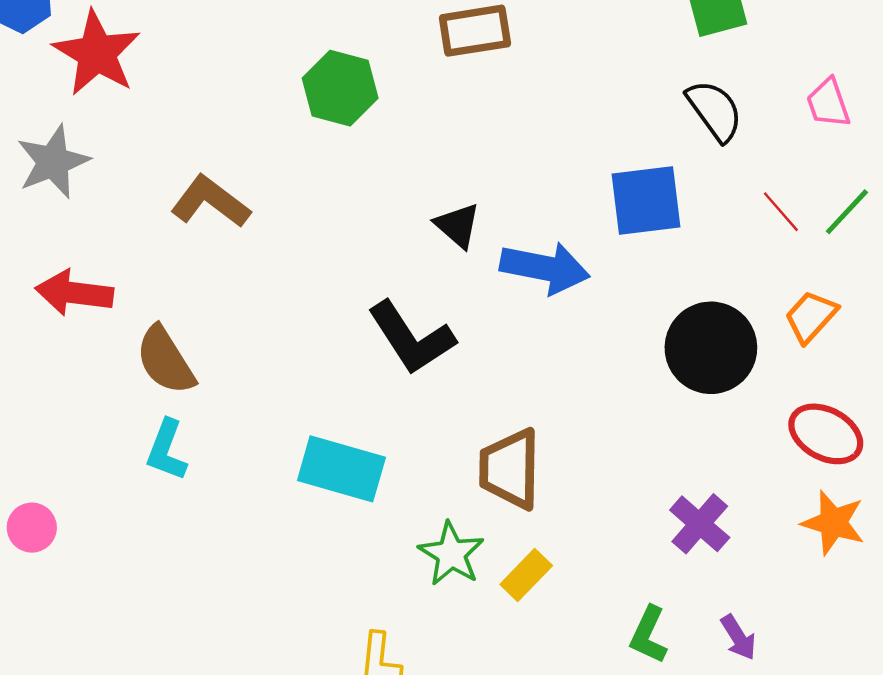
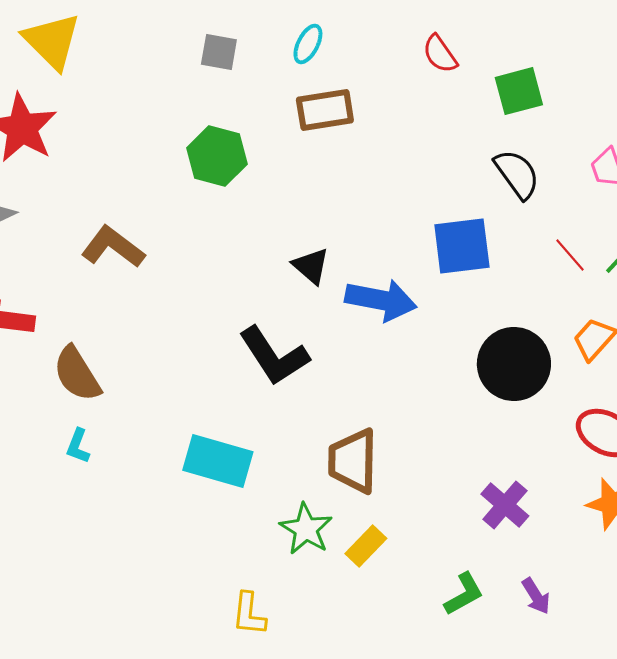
cyan L-shape: (167, 450) -> (78, 446), size x0.7
green L-shape: (648, 635) -> (464, 594), turned -144

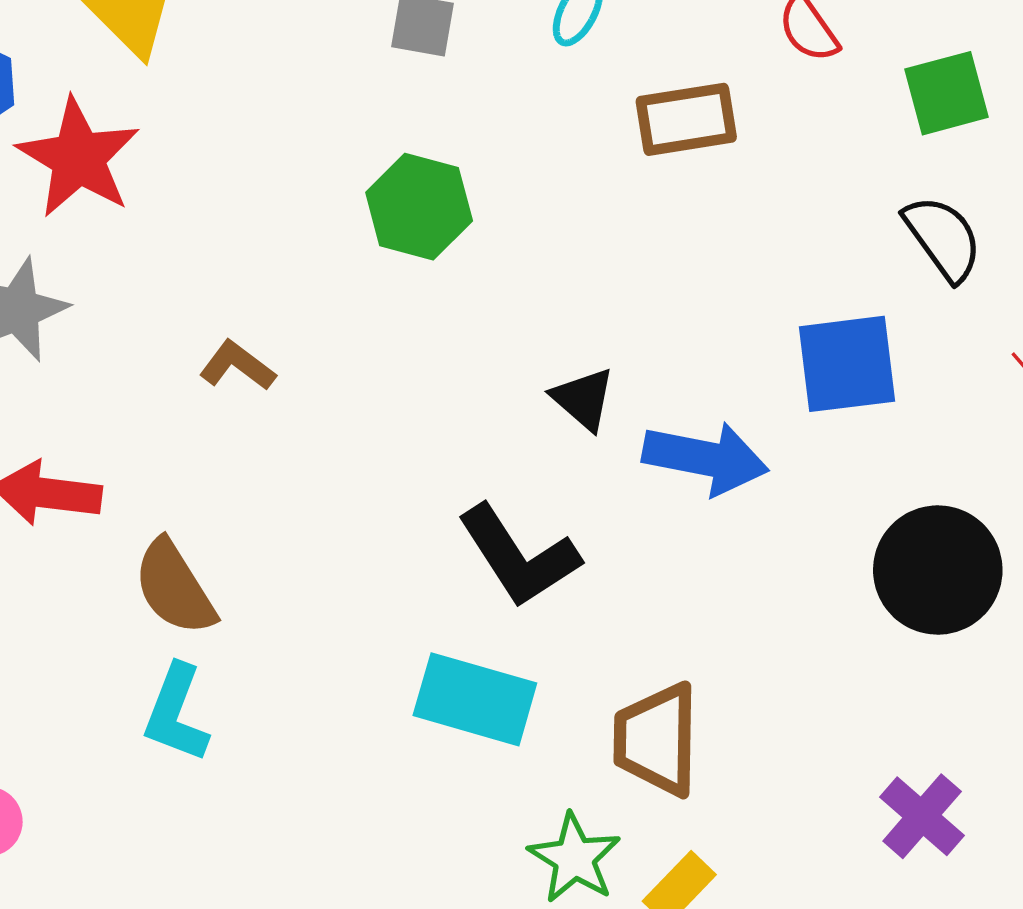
brown rectangle: (325, 110) -> (686, 119), moved
brown L-shape: (113, 247) -> (237, 366), size x0.7
cyan L-shape: (78, 446) -> (176, 713), size x1.6
cyan rectangle: (218, 461) -> (475, 699), moved

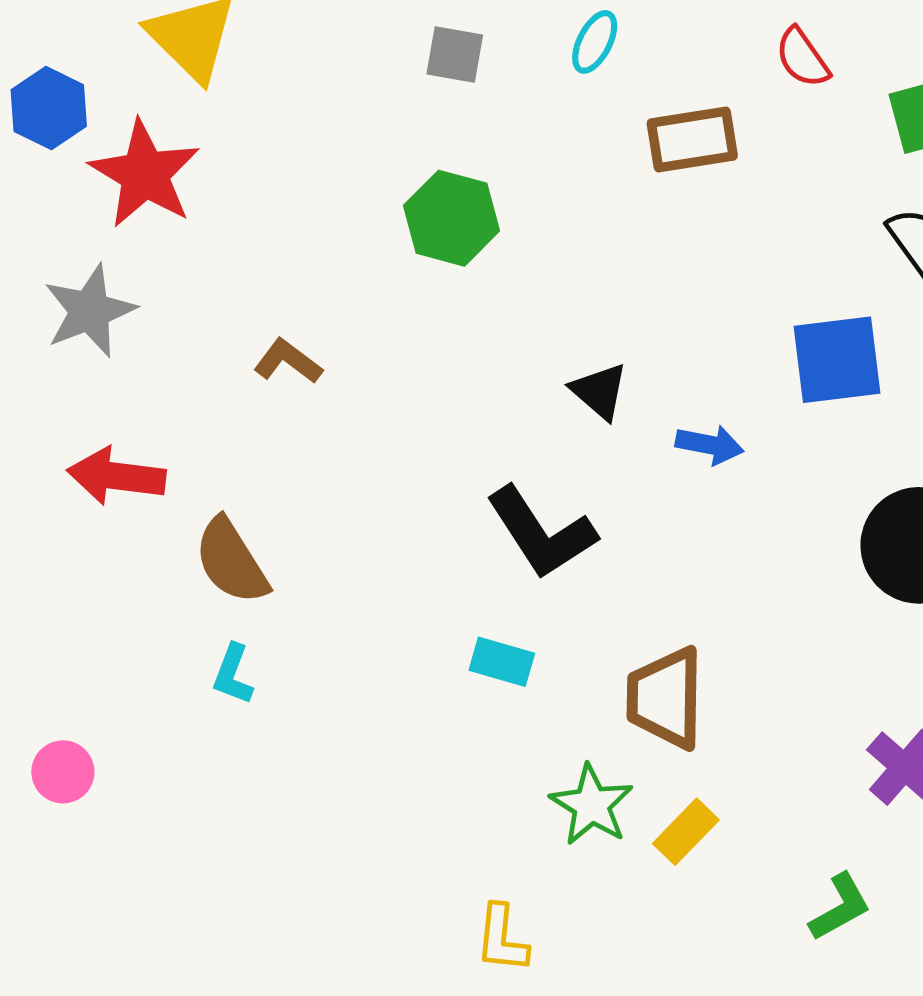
blue arrow: (705, 458) -> (710, 445), size x0.6
cyan rectangle: (475, 699) -> (502, 662), size x0.6
cyan L-shape: (176, 713) -> (233, 674), size x0.7

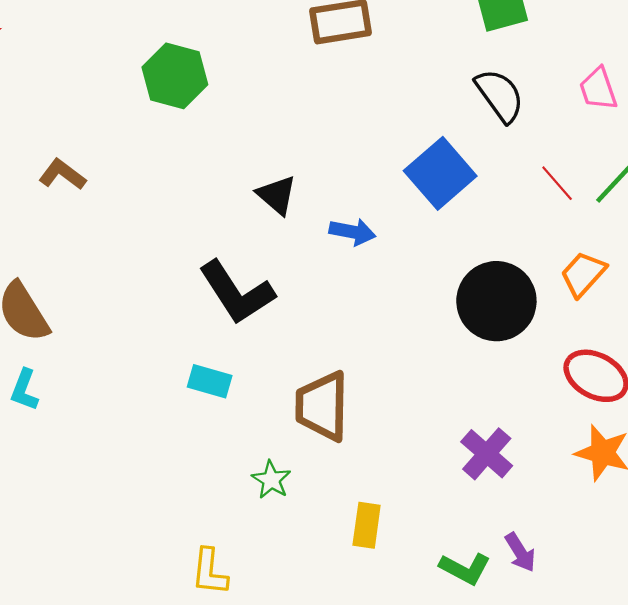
blue square: (837, 360) -> (440, 173), turned -34
green star: (592, 805) -> (271, 480), size x0.7
yellow rectangle: (686, 832) -> (367, 525), moved, turned -36
green L-shape: (840, 907) -> (465, 569), moved, turned 57

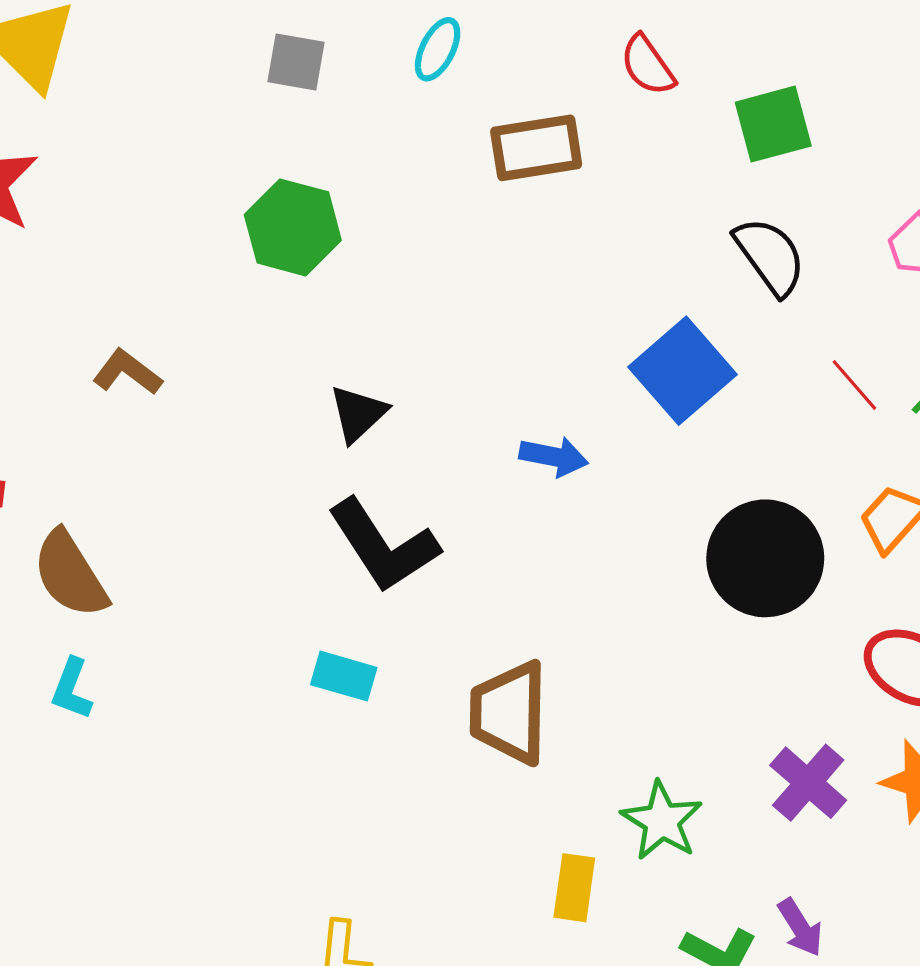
black triangle: (277, 195) -> (358, 414), moved, turned 36
purple cross: (487, 454) -> (808, 783), moved
green star: (271, 480) -> (662, 821), moved, size x1.4

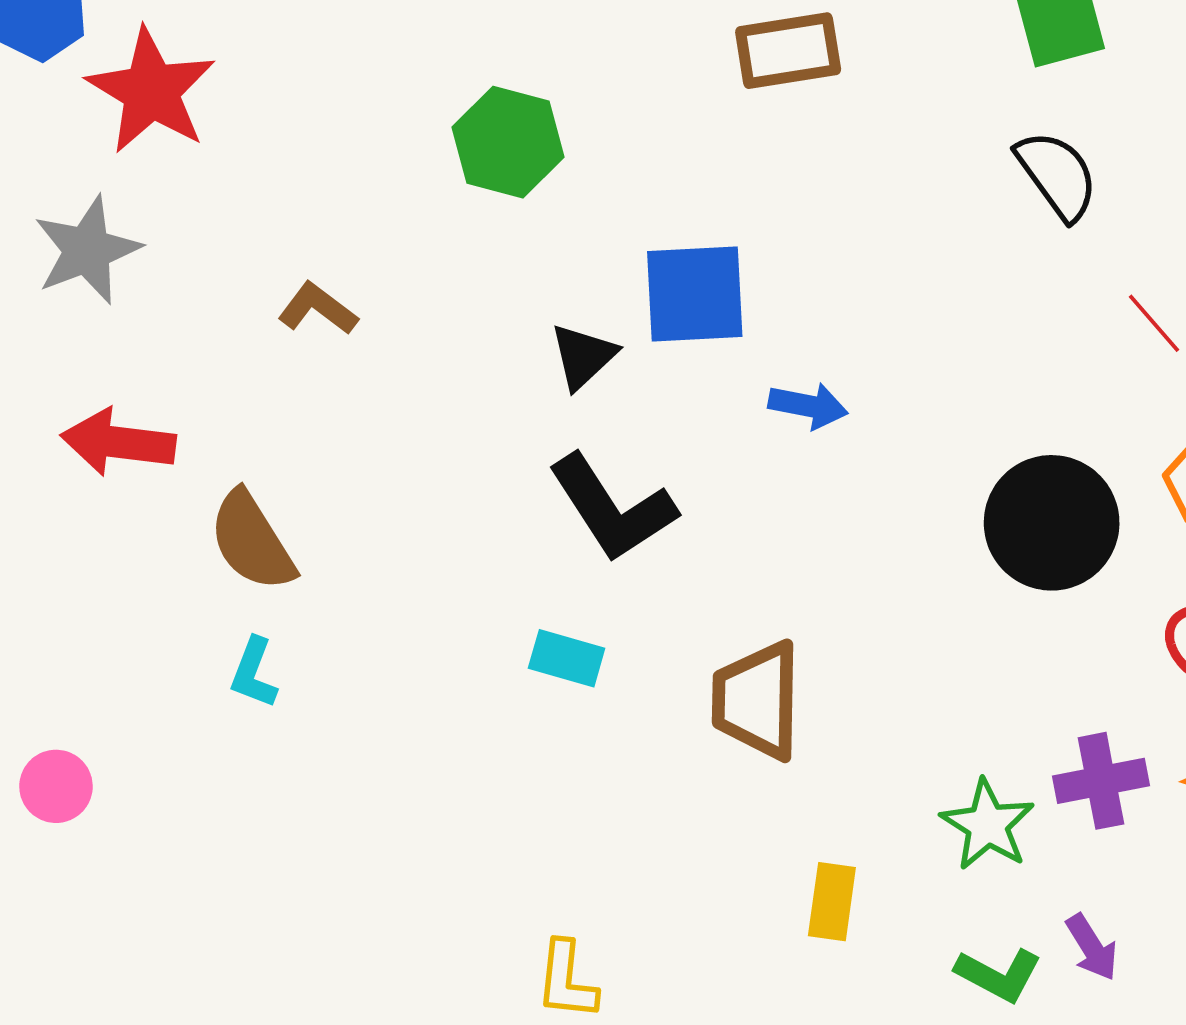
blue square: (683, 371) -> (695, 294), moved, turned 38
purple cross: (808, 783) -> (1101, 781), turned 38
green star: (662, 821) -> (988, 825), moved

